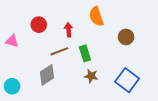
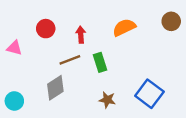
orange semicircle: (96, 16) -> (124, 27), moved, turned 84
brown circle: (126, 37) -> (171, 21), moved
brown star: (91, 76) -> (107, 100), moved

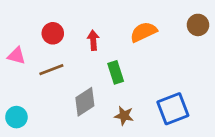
brown line: (70, 60) -> (51, 70), moved
gray diamond: (55, 88) -> (85, 102), moved
blue square: (149, 94) -> (173, 109), turned 32

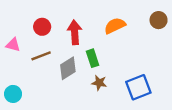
red arrow: (93, 40) -> (75, 32), size x1.5
gray diamond: (85, 102) -> (68, 68), moved
brown star: (124, 116) -> (99, 83), moved

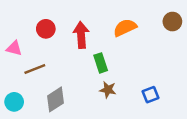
brown line: (41, 56) -> (35, 69), moved
gray diamond: (68, 68) -> (56, 99), moved
blue square: (138, 87) -> (150, 95), size x0.6

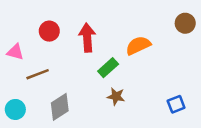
orange semicircle: (125, 28) -> (138, 45), moved
green rectangle: (101, 63) -> (108, 68), turned 66
blue square: (150, 95) -> (176, 104), moved

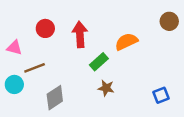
cyan circle: (15, 109) -> (14, 84), moved

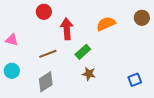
red circle: (45, 28) -> (44, 12), moved
orange semicircle: (126, 42) -> (106, 24), moved
brown line: (35, 68) -> (48, 54), moved

